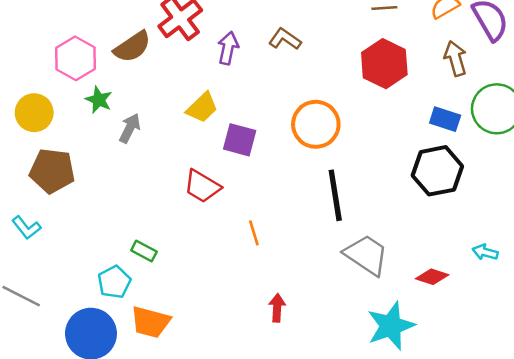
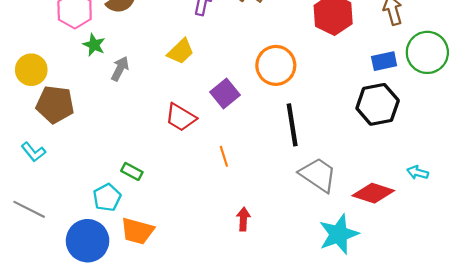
yellow circle: (34, 113) -> (31, 70), moved
blue rectangle: (445, 119) -> (384, 61), turned -30
purple square: (240, 140) -> (225, 94), moved, turned 36
red diamond: (432, 277) -> (373, 193), size x1.5

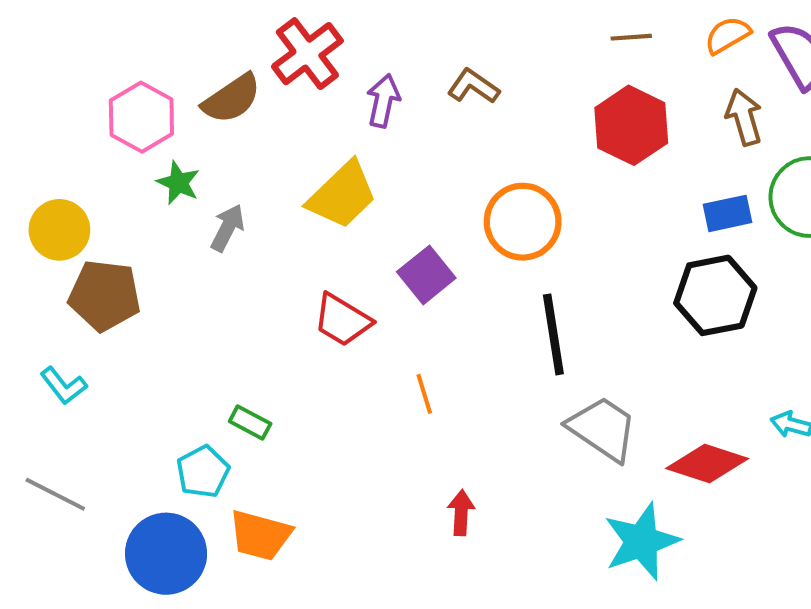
yellow trapezoid: (181, 51) -> (342, 195), size x1.4

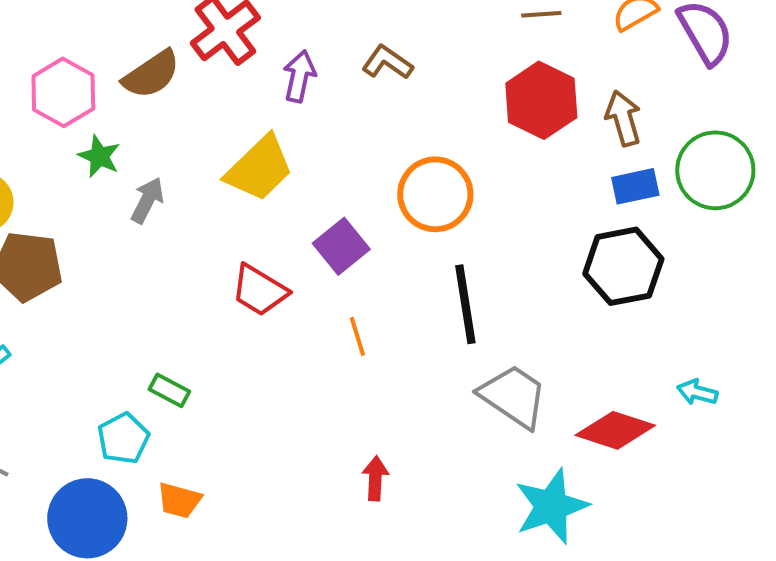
brown arrow: (744, 117) -> (623, 118), moved
orange line: (424, 394) -> (357, 336), moved
orange trapezoid: (260, 535) -> (179, 500), size x0.7

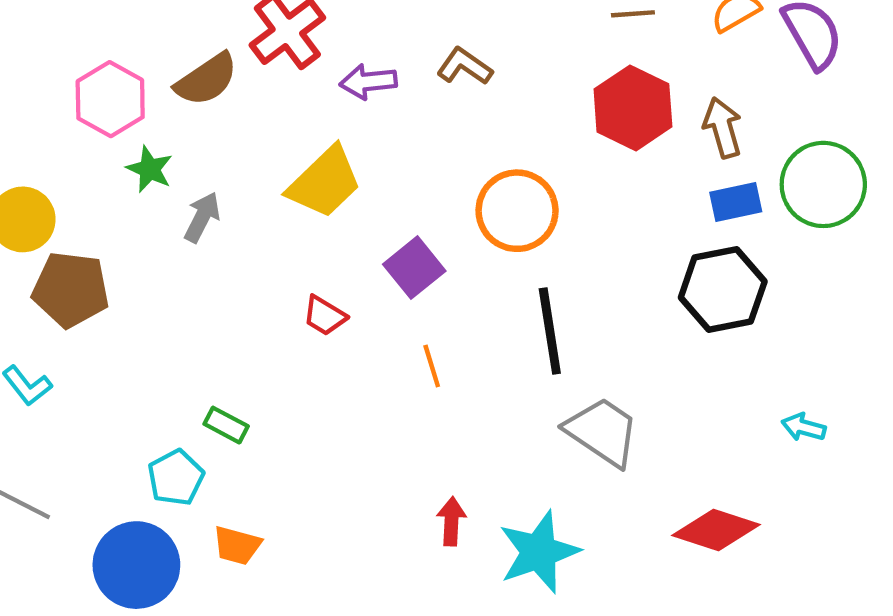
purple arrow: (299, 76) -> (368, 82), turned -108
red trapezoid: (259, 290) -> (325, 316), size x0.7
red diamond: (615, 430) -> (716, 530), moved
cyan star: (551, 506) -> (539, 552), moved

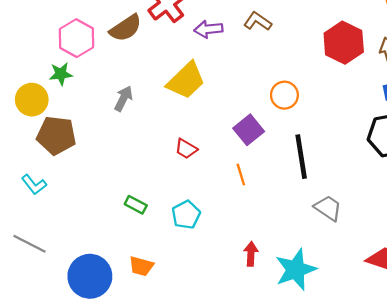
green star: (150, 169) -> (61, 74), moved, turned -30
orange circle: (517, 211) -> (284, 95), size x0.7
purple square: (414, 268) -> (249, 130), moved
gray trapezoid: (602, 432) -> (328, 208), size x0.7
cyan pentagon: (176, 478) -> (186, 215), moved

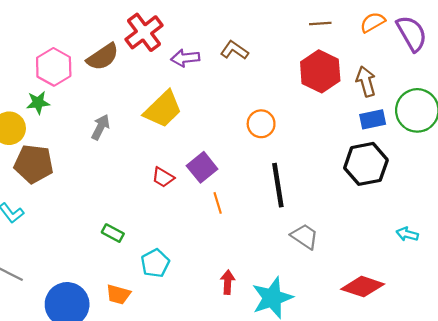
purple square: (249, 130) -> (202, 167), moved
cyan pentagon: (186, 215) -> (155, 263), moved

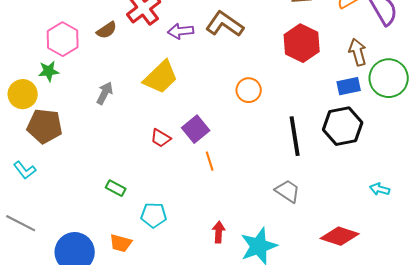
brown L-shape: (234, 50) -> (225, 24), size x1.5
brown semicircle: (103, 57) -> (107, 30), size x0.7
brown arrow: (366, 81) -> (358, 52), moved
black line: (278, 185) -> (295, 136), moved
cyan pentagon: (155, 263) -> (154, 215), turned 30

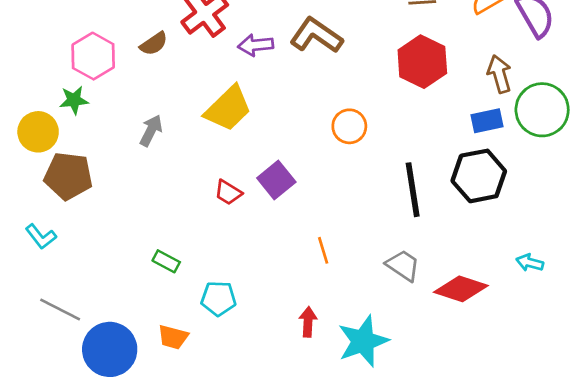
orange line: (210, 161) -> (323, 250), moved
gray line: (21, 223) -> (60, 309), moved
red diamond: (340, 236) -> (461, 289), moved

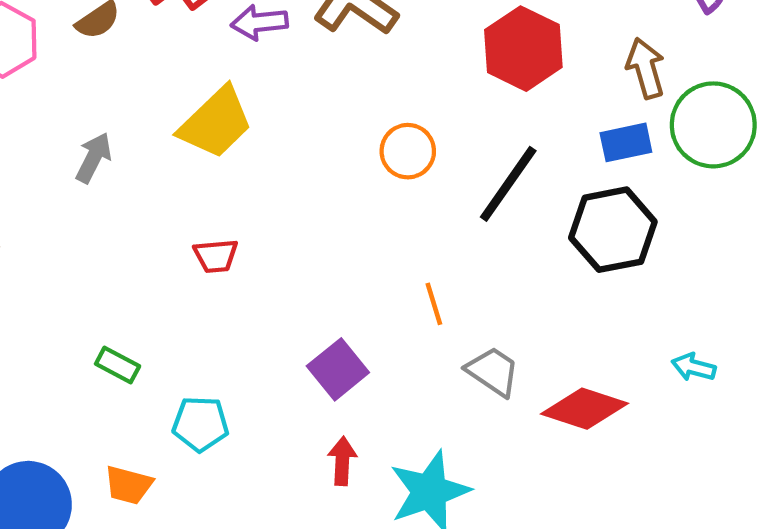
purple square: (276, 180) -> (338, 369), moved
black line: (413, 190) -> (508, 184), moved, turned 44
red trapezoid: (228, 192) -> (216, 256), turned -36
orange line: (323, 250) -> (434, 304), moved

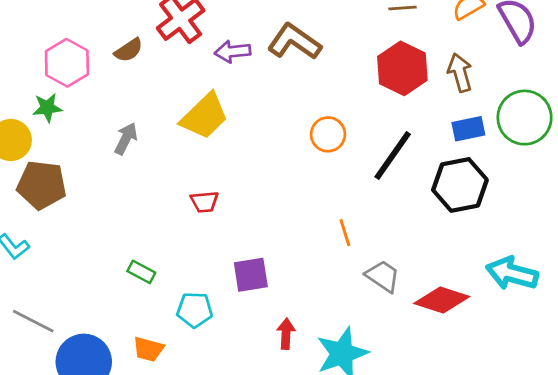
brown arrow: (646, 68) -> (460, 73), moved
cyan arrow: (694, 367) -> (512, 273), size x1.8
purple square: (338, 369) -> (251, 275), moved, turned 30

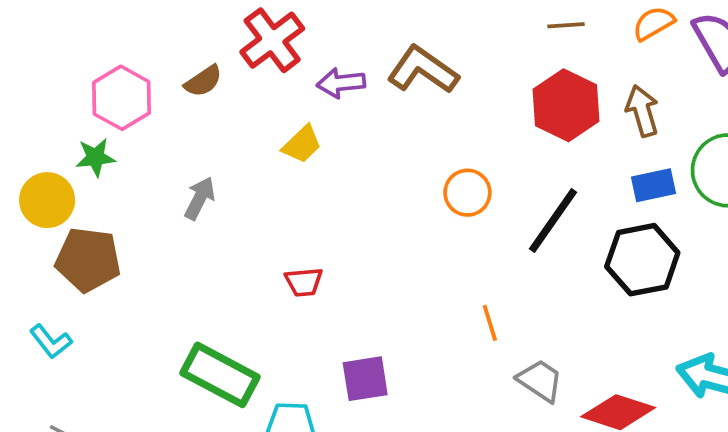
yellow trapezoid: (204, 116) -> (302, 144), moved, size x0.6
green rectangle: (141, 272) -> (220, 375), size x2.0

